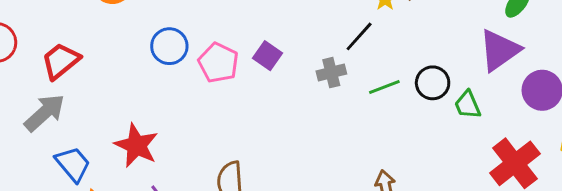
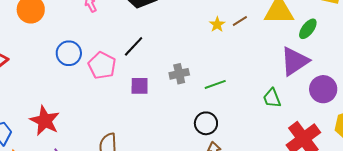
black line: (359, 36) -> (134, 46), moved
purple square: (267, 56) -> (140, 86), moved, turned -36
black circle: (433, 83) -> (206, 123), moved

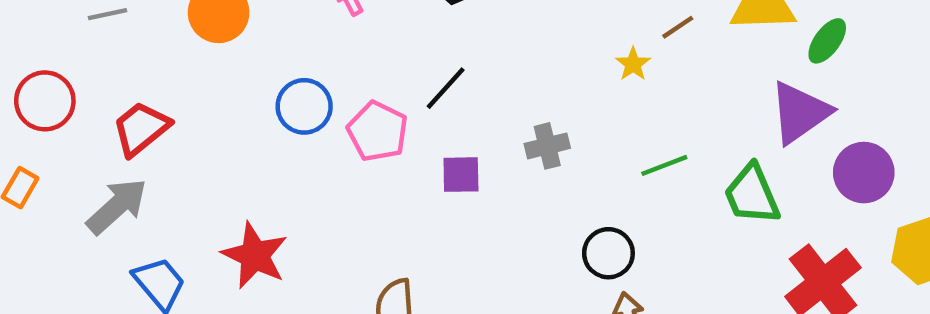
yellow star: (217, 24) -> (633, 64), moved
green line: (215, 84) -> (664, 165), moved
green trapezoid: (272, 98) -> (752, 195), size x1.4

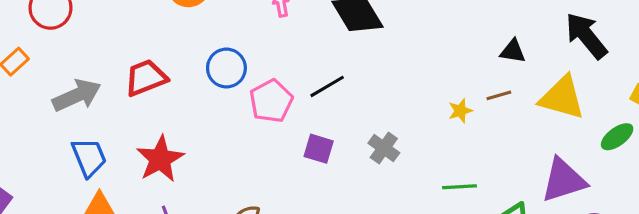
green ellipse: (827, 41) -> (617, 137), moved
red trapezoid: (141, 128) -> (146, 78), moved
gray cross: (547, 146) -> (384, 148), turned 32

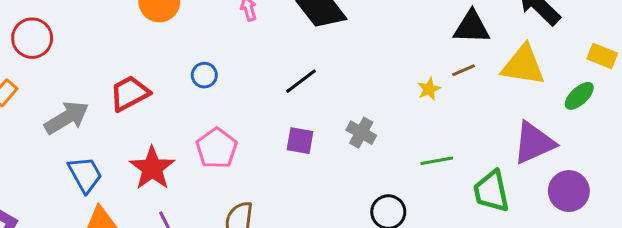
black triangle: (513, 51) -> (472, 27), size x1.5
blue circle: (226, 68) -> (204, 75), size x0.7
pink pentagon: (271, 101) -> (217, 148), moved

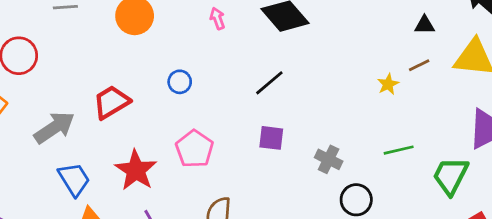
black triangle: (472, 27) -> (425, 25), size x0.6
gray cross: (361, 133) -> (329, 159), moved
green trapezoid: (491, 191) -> (451, 176), turned 42

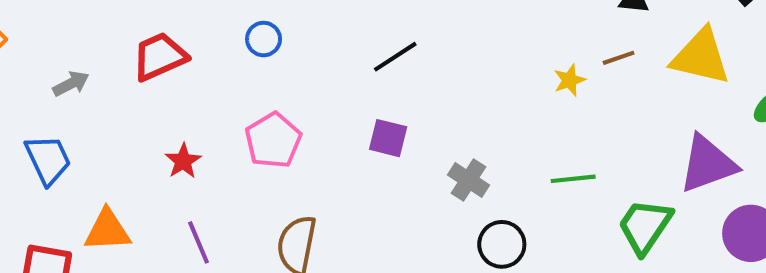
gray arrow: (54, 128) -> (71, 84), size x0.6
red star: (136, 170) -> (183, 161), size x0.6
blue trapezoid: (74, 179) -> (48, 160), moved

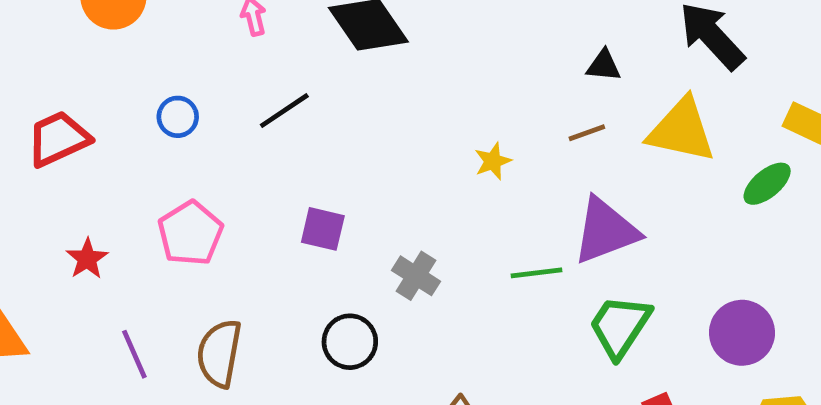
black line: (395, 57) -> (284, 111), moved
yellow star: (569, 80) -> (493, 161), moved
purple triangle: (708, 164) -> (606, 231), moved
purple line: (199, 242) -> (134, 354), moved
black circle: (502, 244) -> (350, 342), moved

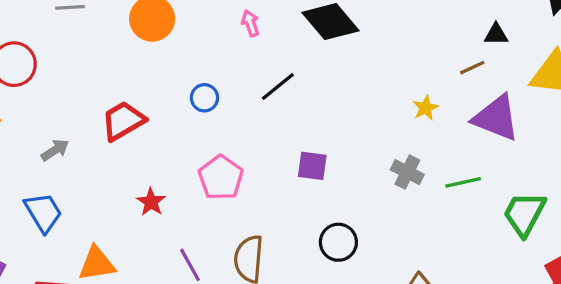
brown line: (587, 133) -> (472, 68), moved
purple triangle: (606, 231) -> (496, 118), moved, turned 48
gray cross: (416, 276) -> (407, 172), moved

